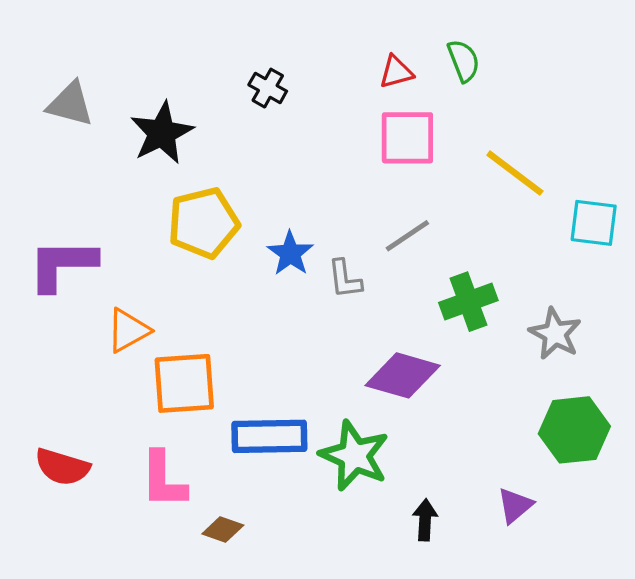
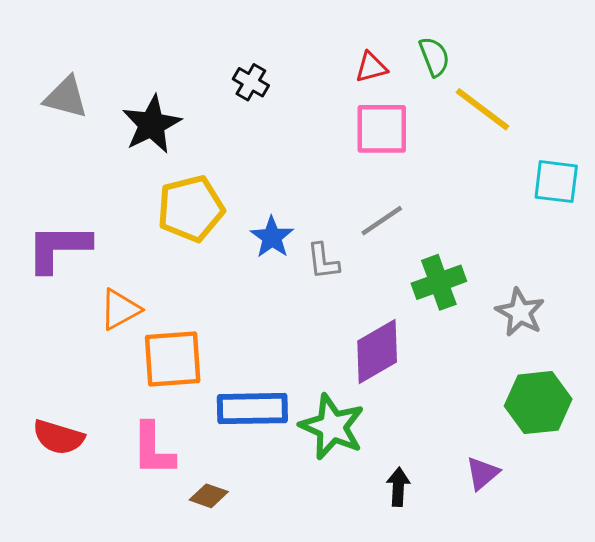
yellow line: (515, 173) -> (482, 109), moved
cyan square: (594, 223) -> (556, 182), moved
purple diamond: (403, 375) -> (377, 351), turned -46

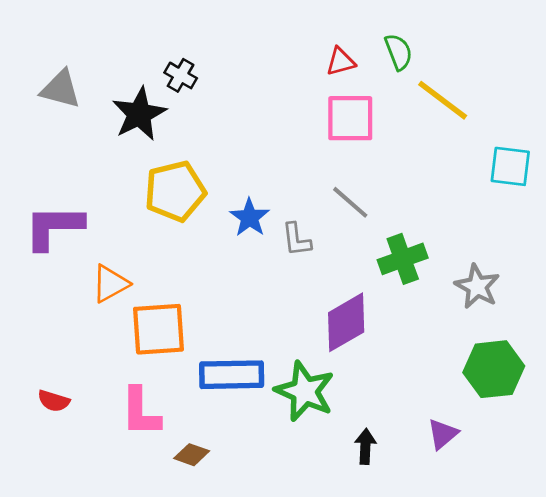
black cross: (251, 82) -> (181, 75), moved
gray line: (382, 221) -> (350, 202), turned 75
red semicircle: (58, 437) -> (54, 401), size x0.7

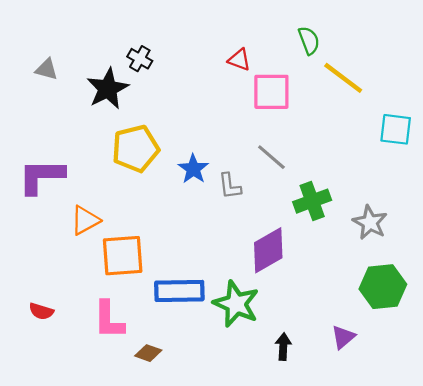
red triangle: (341, 62) -> (239, 60), moved, turned 35
gray triangle: (61, 89) -> (47, 69), size x0.7

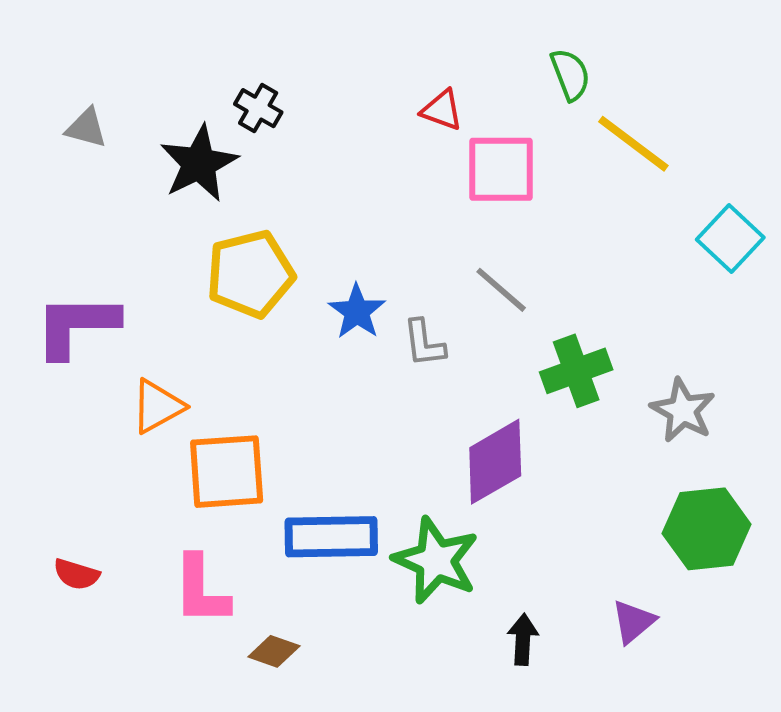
cyan square: (396, 129) -> (730, 238), turned 36

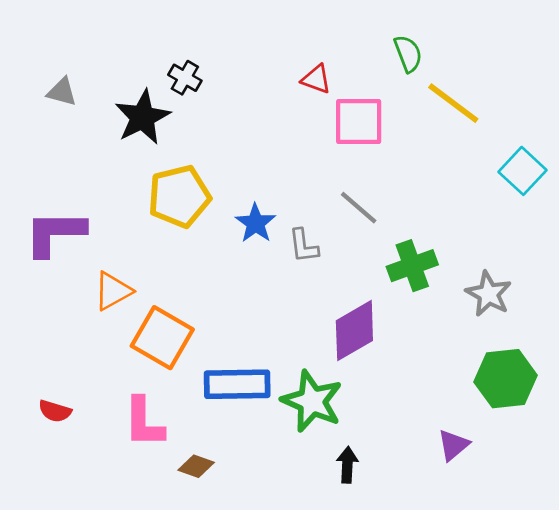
orange square: (227, 472) -> (162, 338), turned 34
black arrow: (523, 639) -> (347, 465), moved

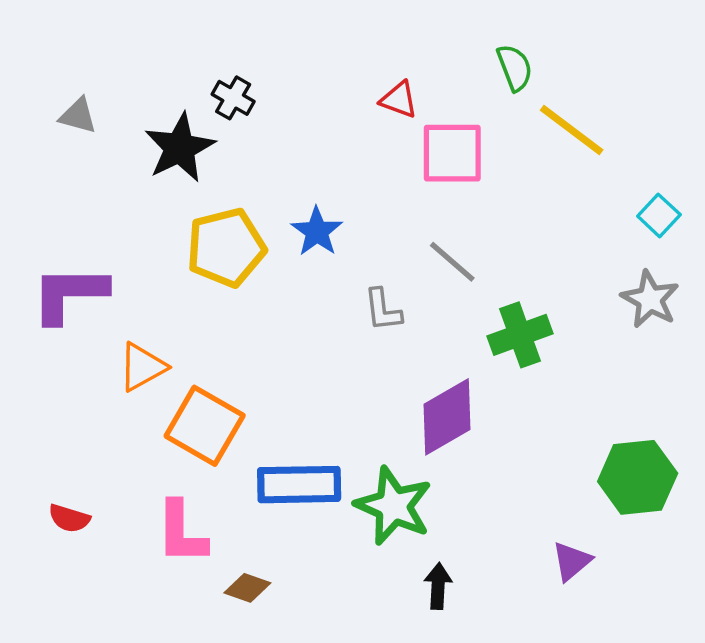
cyan square: (523, 171) -> (659, 215), size x0.7
blue star: (255, 223) -> (317, 232), moved
gray star: (489, 294) -> (650, 299), moved

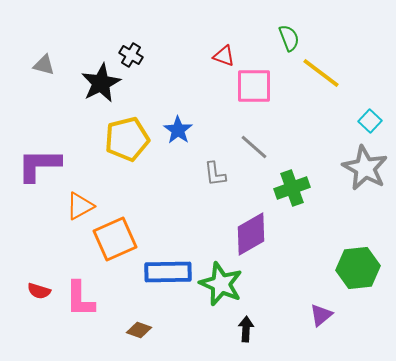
gray star: (650, 299) -> (365, 168), size x1.4
orange square: (205, 426) -> (115, 239), turned 36
pink L-shape: (181, 533) -> (80, 299), moved

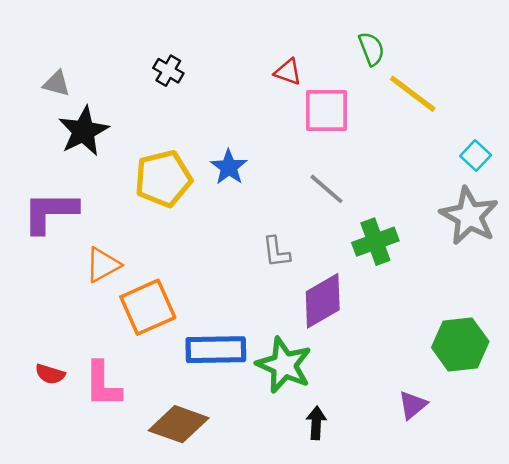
black star: (101, 83) -> (84, 131), moved
gray L-shape: (215, 174) -> (276, 252), moved
brown diamond: (139, 330) -> (179, 424), size x1.8

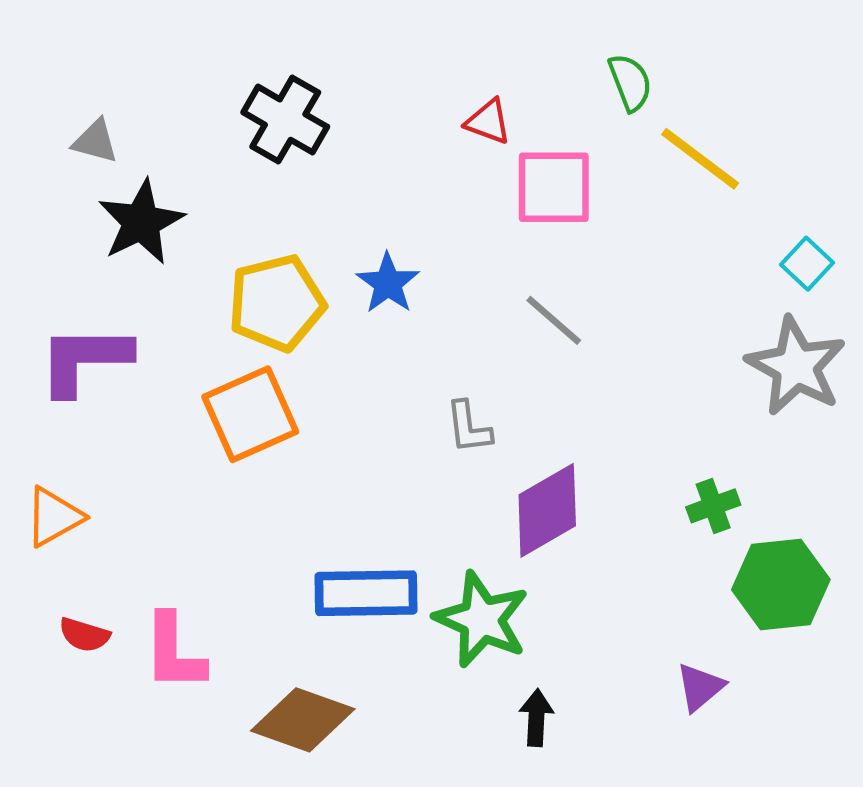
black cross: (168, 71) -> (285, 120), size x1.6
green cross: (375, 242) -> (713, 506), moved, size x0.7
orange triangle: (103, 265) -> (54, 517), moved
orange square: (148, 307) -> (250, 414), moved

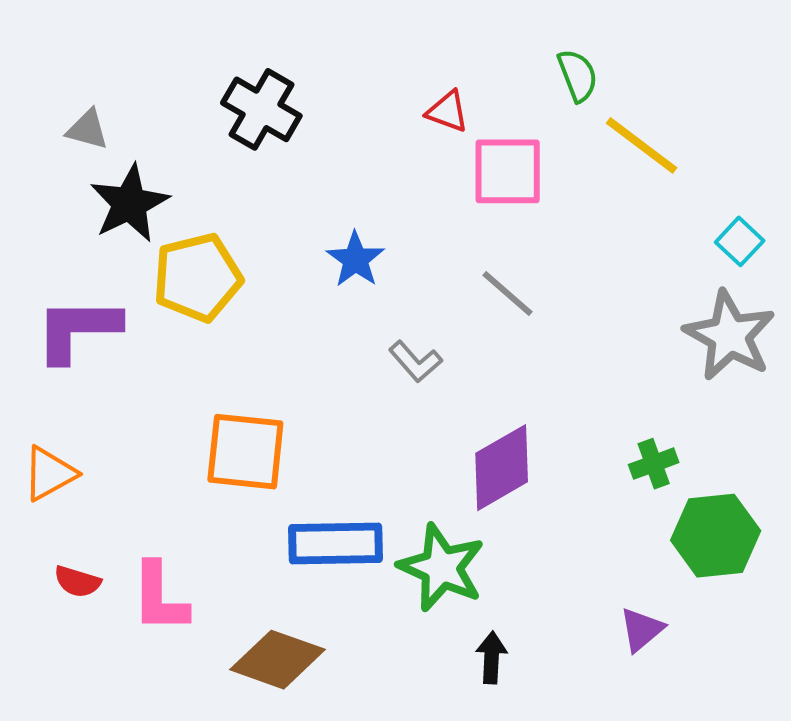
yellow pentagon: (276, 303) -> (197, 277), moved
orange square: (250, 414) -> (245, 452), moved, turned 30
gray L-shape: (469, 427) -> (416, 362), moved, turned -34

